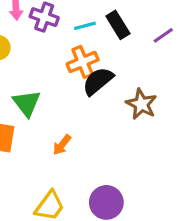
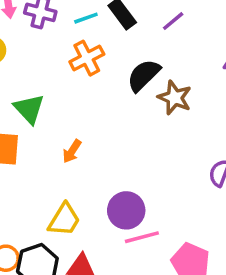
black semicircle: (98, 81) -> (144, 75), moved
brown star: (141, 104) -> (175, 98), moved

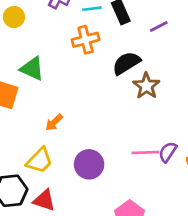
green triangle: (29, 109) -> (32, 69), turned -36
orange arrow: (72, 151) -> (54, 122), moved
pink line: (142, 237) -> (145, 153), moved

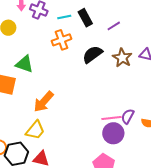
brown star: (146, 86) -> (122, 58), moved
orange arrow: (54, 122) -> (44, 102), size x1.6
purple circle: (89, 164) -> (113, 133), moved

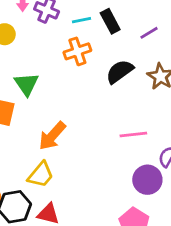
green triangle: (24, 64) -> (26, 84), turned 36
pink line: (112, 118) -> (133, 135), moved

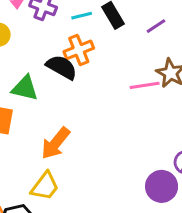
black semicircle: (120, 72) -> (62, 67), moved, turned 68
green triangle: (26, 84) -> (25, 88), turned -40
pink line: (133, 135) -> (145, 85), moved

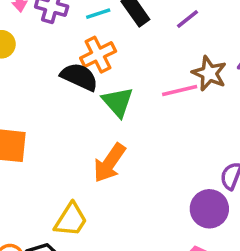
green triangle: (25, 88) -> (118, 102), moved, turned 40
orange arrow: (56, 143) -> (109, 163), moved

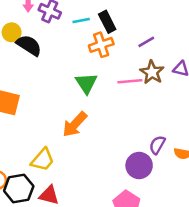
purple line: (187, 19) -> (146, 42), moved
orange cross: (98, 55) -> (101, 45), moved
black semicircle: (79, 77) -> (29, 45), moved

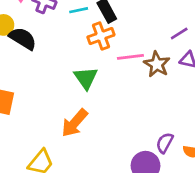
purple line: (146, 42) -> (179, 34), moved
pink line: (130, 81) -> (130, 57), moved

